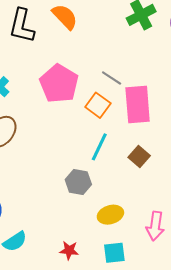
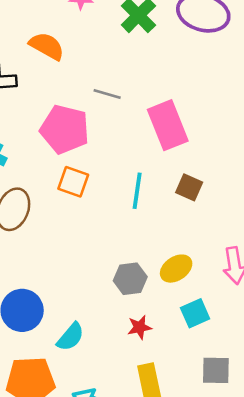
gray line: (112, 78) -> (107, 94), moved
orange square: (98, 105) -> (73, 182), moved
gray hexagon: (78, 182) -> (130, 279), moved

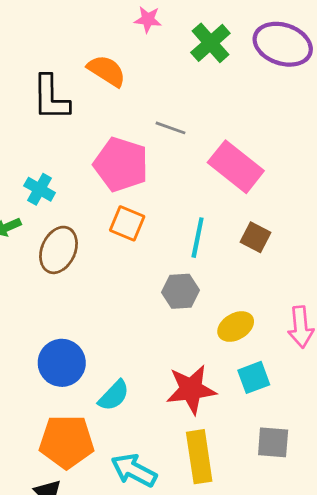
pink rectangle: (168, 125) -> (236, 167), turned -33
gray hexagon: (130, 279) -> (181, 291), moved
red star: (139, 327) -> (191, 389), size x1.8

